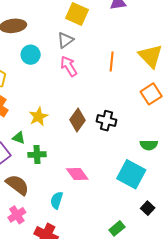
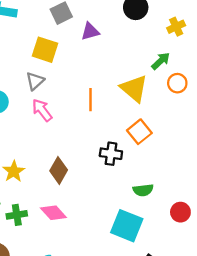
black cross: (106, 121) -> (111, 154), moved
pink diamond: (77, 174) -> (53, 213), moved

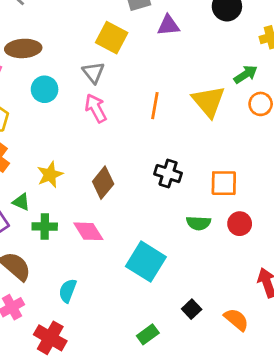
gray triangle: (35, 81) -> (93, 72), turned -36
orange square: (139, 132) -> (224, 183), moved, turned 30
red circle: (180, 212) -> (240, 224), moved
cyan square: (127, 226) -> (146, 262), moved

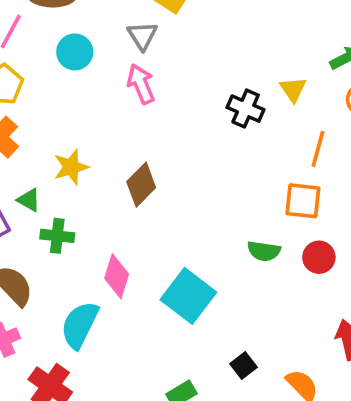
yellow triangle: (209, 101) -> (293, 89), size x0.6
orange line: (155, 106) -> (318, 149), moved
black cross: (168, 174) -> (246, 109), moved
pink diamond: (88, 231) -> (117, 276), moved, turned 44
cyan semicircle: (68, 291) -> (80, 325), size x1.5

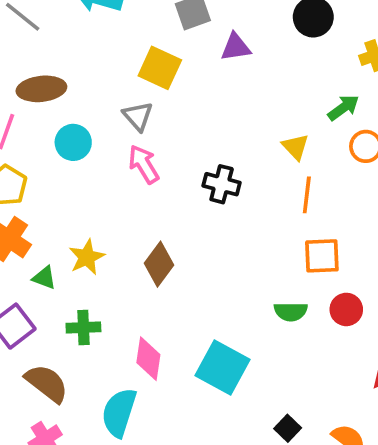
black cross: (246, 109) -> (222, 184), moved
orange line: (318, 149) -> (307, 195), moved
green triangle: (29, 200) -> (44, 278), moved

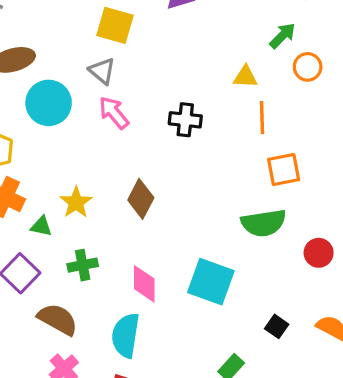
cyan circle: (73, 142) -> (49, 103), size x1.4
yellow triangle: (295, 147) -> (245, 77), turned -35
red circle: (346, 309) -> (319, 253), moved
green semicircle: (291, 312) -> (264, 223), size x1.5

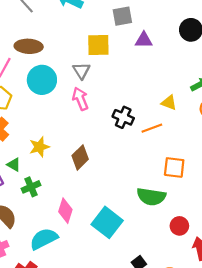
yellow square: (115, 25) -> (98, 45), turned -35
orange line: (262, 118) -> (152, 128), moved, turned 54
green triangle: (41, 226) -> (14, 165), moved
green cross: (83, 265) -> (31, 187), turned -30
cyan semicircle: (126, 335) -> (44, 239), turned 36

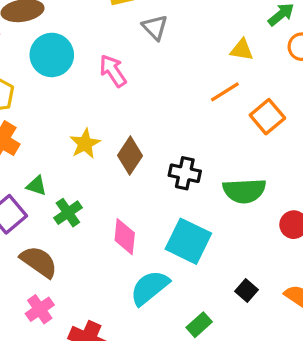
gray triangle: (81, 71) -> (155, 27), moved
black cross: (123, 117) -> (185, 173), moved
yellow star: (39, 147) -> (85, 144), moved
orange square: (174, 167) -> (267, 117), moved, turned -35
cyan semicircle: (44, 239) -> (150, 288), moved

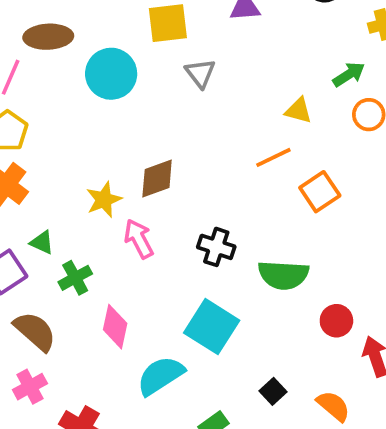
cyan circle: (52, 55) -> (111, 74), moved
pink arrow: (113, 71) -> (139, 239), moved
brown diamond: (130, 156) -> (157, 179), moved, turned 30
pink diamond: (125, 237) -> (115, 327), moved

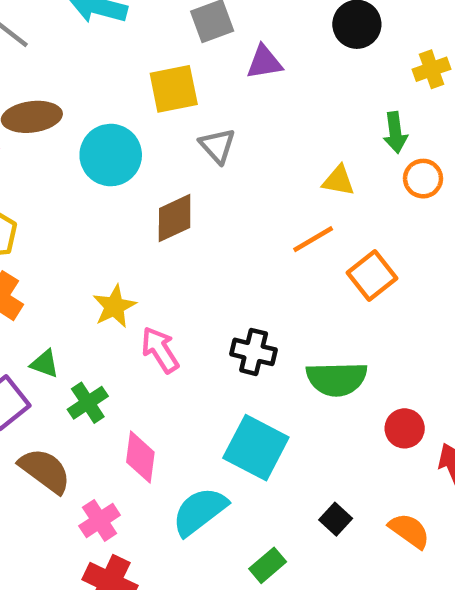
green arrow: (349, 74) -> (395, 132), turned 120
brown diamond: (157, 179) -> (175, 218), moved
pink cross: (30, 387) -> (100, 520), moved

